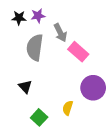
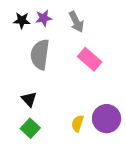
gray arrow: (60, 33) -> (76, 22), moved
purple circle: (93, 88) -> (107, 119), moved
green square: (39, 117) -> (30, 128), moved

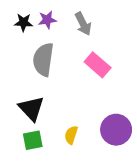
black triangle: (29, 99) -> (31, 108), size x1.5
yellow semicircle: (77, 123) -> (71, 135), moved
green square: (30, 128) -> (33, 140), turned 36

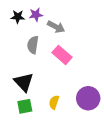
gray arrow: (83, 24) -> (56, 27), moved, turned -36
gray semicircle: (43, 60) -> (33, 45), size x0.7
pink rectangle: (98, 65) -> (62, 55), moved

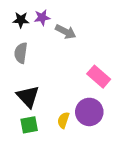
gray semicircle: (33, 45) -> (21, 53), moved
pink rectangle: (62, 55) -> (99, 77), moved
purple circle: (88, 98) -> (89, 112), moved

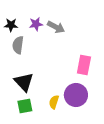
purple star: (42, 18) -> (36, 24), moved
black star: (21, 20) -> (11, 25), moved
pink rectangle: (99, 77) -> (84, 65), turned 60

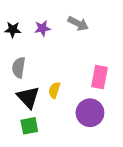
gray arrow: (56, 27) -> (78, 24), moved
gray semicircle: (18, 45) -> (19, 68), moved
yellow semicircle: (54, 102) -> (54, 90), moved

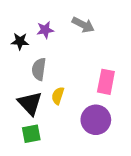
black star: (13, 30) -> (20, 41), moved
gray semicircle: (19, 68) -> (39, 69), moved

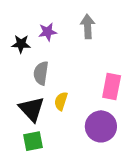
gray arrow: (83, 25) -> (88, 27), turned -120

